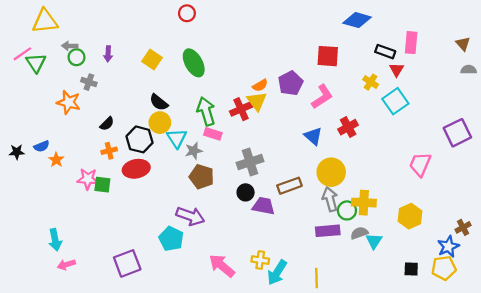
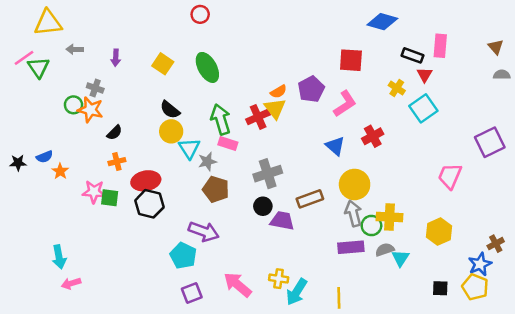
green circle: (76, 57) -> (73, 105), moved
orange star: (69, 102) -> (90, 110), moved
black hexagon: (140, 139) -> (149, 204), moved
purple square: (127, 263) -> (192, 293), moved, size x0.7
yellow pentagon: (444, 268) -> (475, 287), turned 30

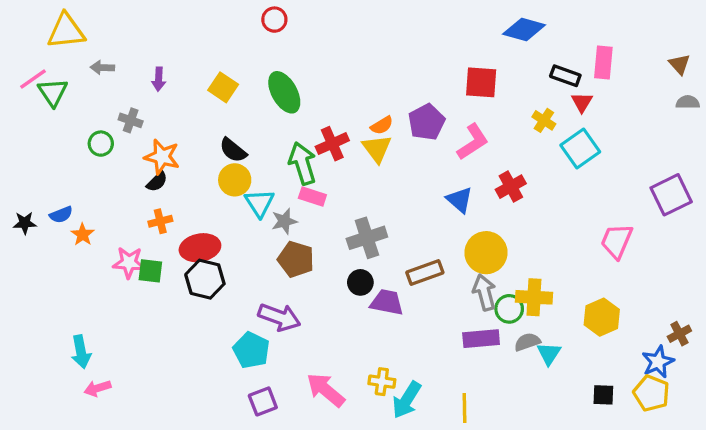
orange star: (90, 110) -> (162, 157), moved
red cross: (258, 117) -> (332, 144), moved

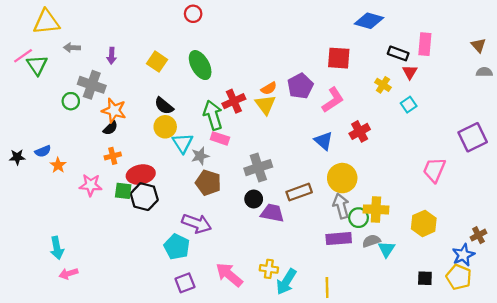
gray cross: (131, 120) -> (92, 85), size x1.6
cyan square: (580, 149) -> (409, 105), size x0.6
green square: (150, 271) -> (123, 191), moved

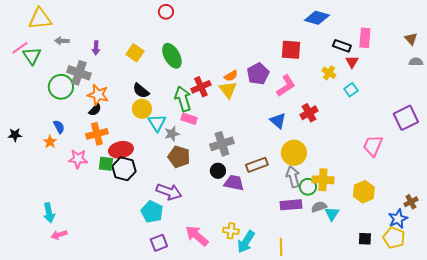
green circle: (71, 101) -> (61, 87), size x1.6
blue semicircle: (43, 151) -> (59, 127), moved, turned -96
orange cross: (113, 156) -> (97, 134), size x1.5

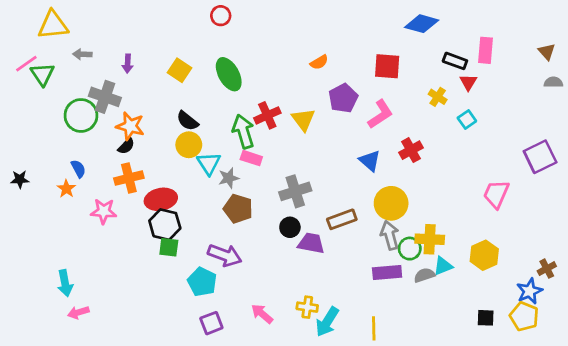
orange semicircle: (231, 76) -> (319, 62), moved
green square: (106, 164) -> (169, 247), moved
cyan triangle: (332, 214) -> (443, 266), moved, turned 35
pink arrow: (197, 236) -> (262, 314), size x0.7

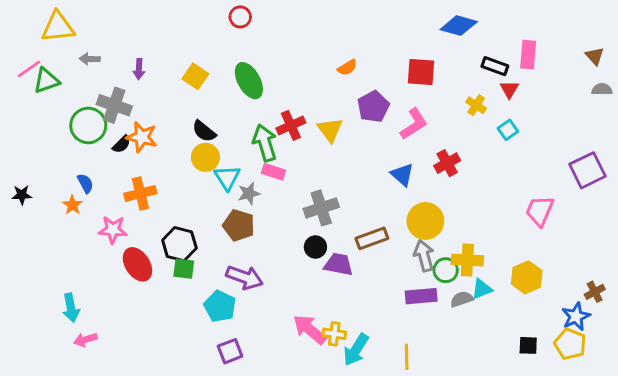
green triangle: (42, 74) -> (46, 81), turned 45
black semicircle: (126, 146) -> (122, 144), moved
red ellipse: (161, 199) -> (137, 264), moved, turned 68
brown pentagon: (238, 209) -> (239, 225), moved
pink arrow: (262, 314) -> (310, 329), moved, size x1.4

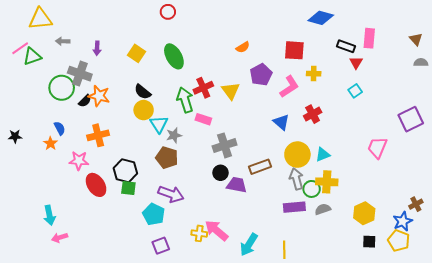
yellow cross: (476, 105) -> (314, 74), moved, turned -32
pink rectangle: (273, 172) -> (203, 119), moved
yellow hexagon: (527, 277) -> (364, 213), moved
cyan triangle: (482, 289) -> (323, 155), moved
yellow cross: (334, 334) -> (199, 233), moved

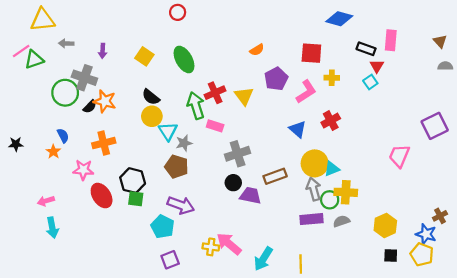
cyan square: (355, 91) -> (370, 82), moved
cyan triangle: (323, 155) -> (332, 169), moved
blue star: (403, 221) -> (426, 234), turned -30
pink arrow: (60, 238) -> (46, 201), moved

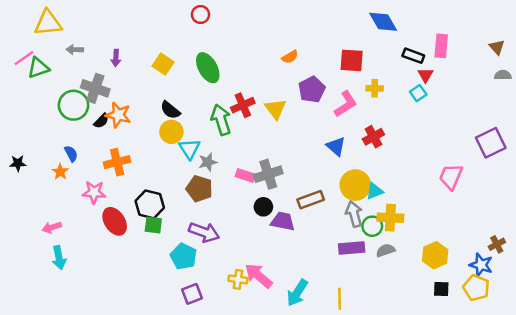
blue diamond: (339, 19) -> (383, 22), turned 45
pink rectangle: (215, 126) -> (245, 175), moved

